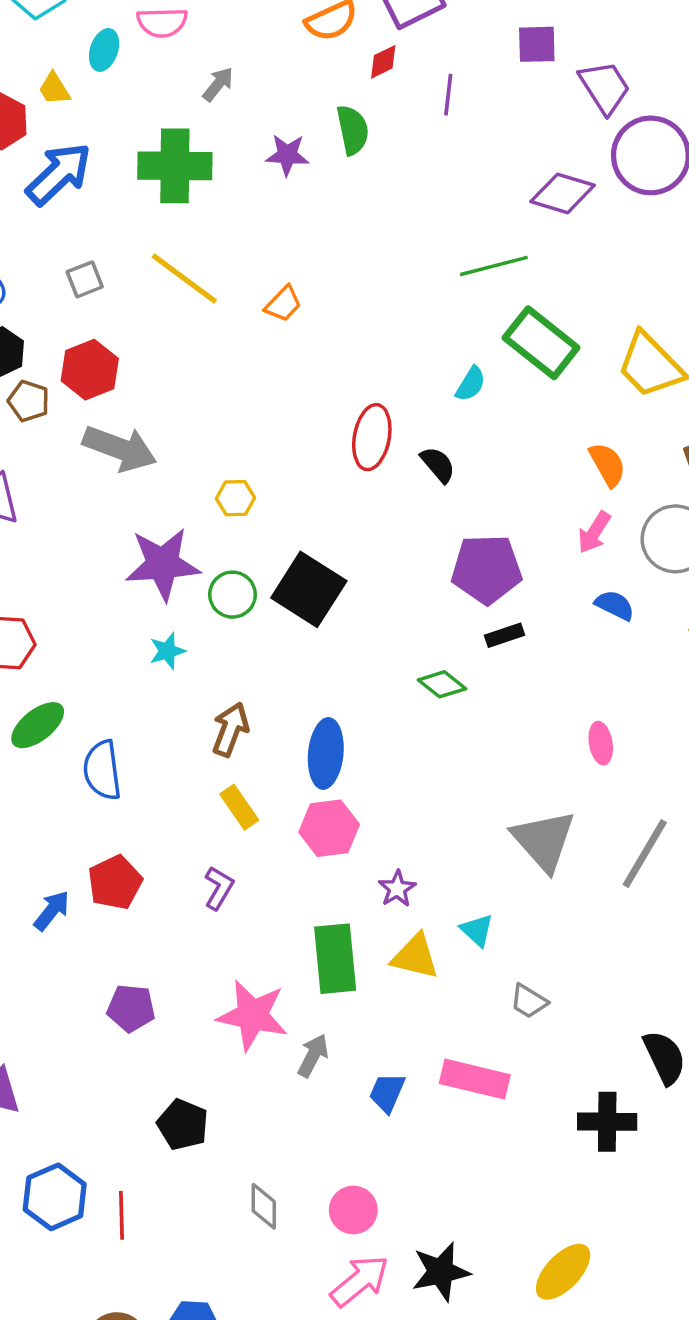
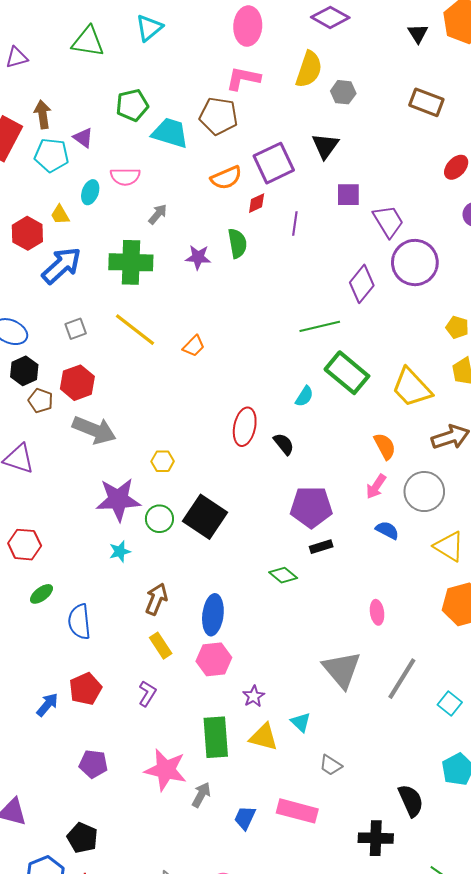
purple diamond: (563, 193) -> (362, 284), turned -69
green ellipse: (38, 725) -> (41, 594), size x0.7
black pentagon: (183, 1125) -> (82, 838), moved

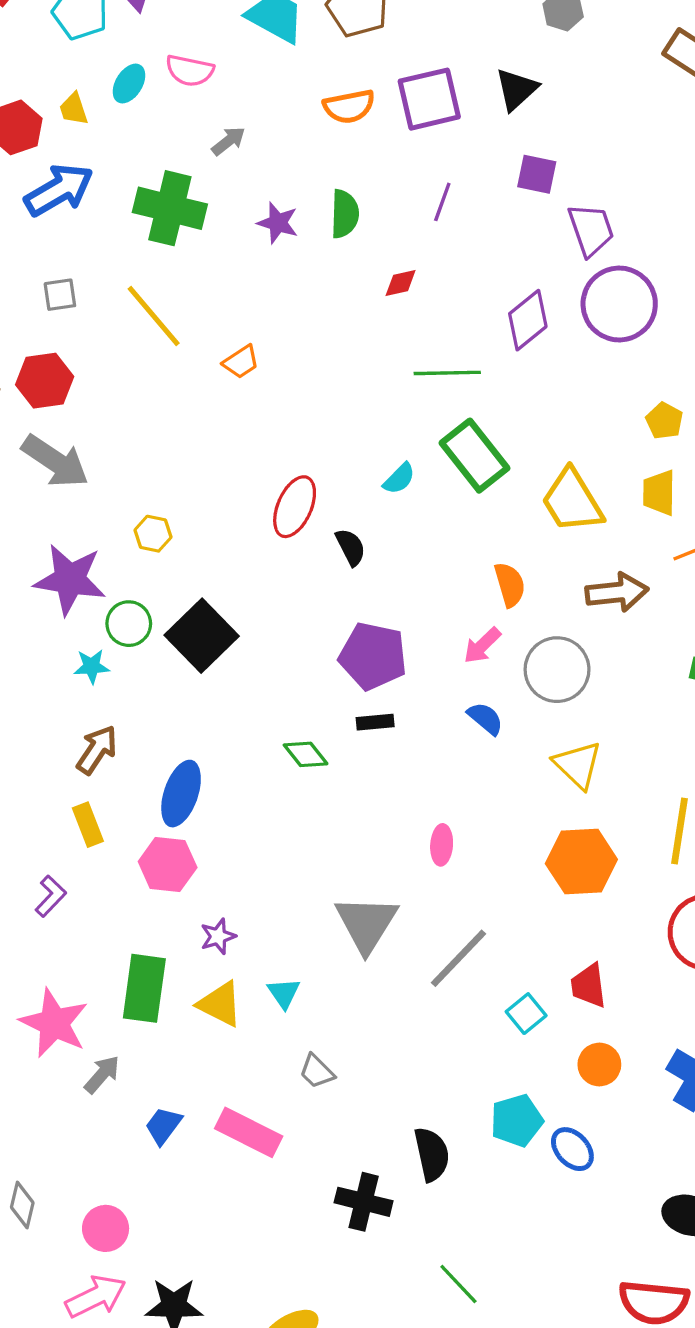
red diamond: (257, 203) -> (401, 283), moved
cyan star: (120, 551) -> (92, 666), moved

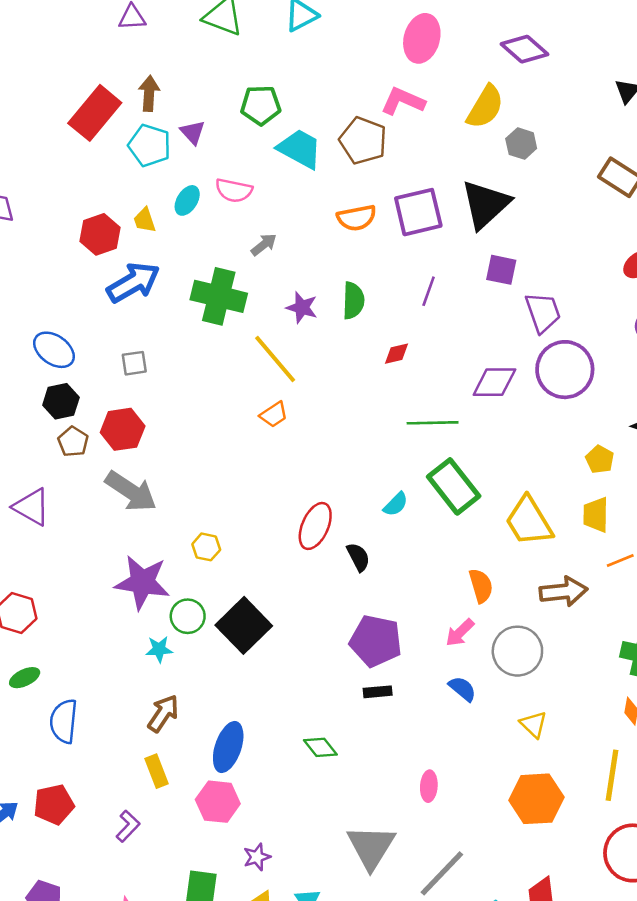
black triangle: (517, 89) -> (485, 204), size x1.5
yellow line: (154, 316) -> (275, 359), moved
purple diamond: (528, 320) -> (494, 382), turned 39
green diamond: (306, 754) -> (320, 747), moved
yellow triangle: (578, 765) -> (534, 724), size x0.7

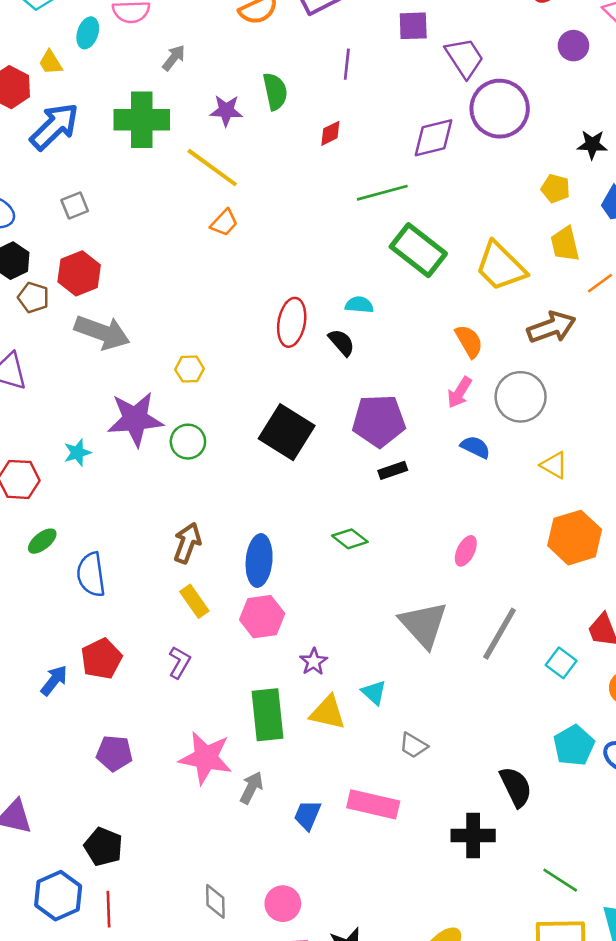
cyan semicircle: (396, 504) -> (359, 305), moved, turned -116
black square: (244, 625) -> (287, 432), moved
cyan star: (159, 649) -> (77, 453), moved
pink ellipse: (429, 786) -> (466, 551), turned 36

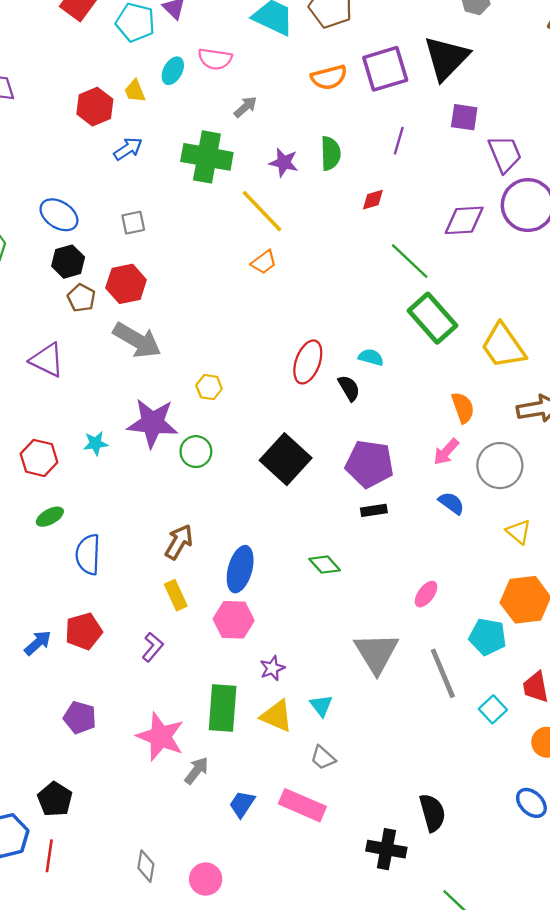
blue arrow: (54, 126) -> (128, 149), size x0.6
green line: (382, 193) -> (410, 261), turned 48
gray line: (500, 634) -> (443, 673), turned -63
gray trapezoid: (413, 745) -> (323, 758), moved
cyan pentagon: (574, 746) -> (488, 637), moved, turned 30

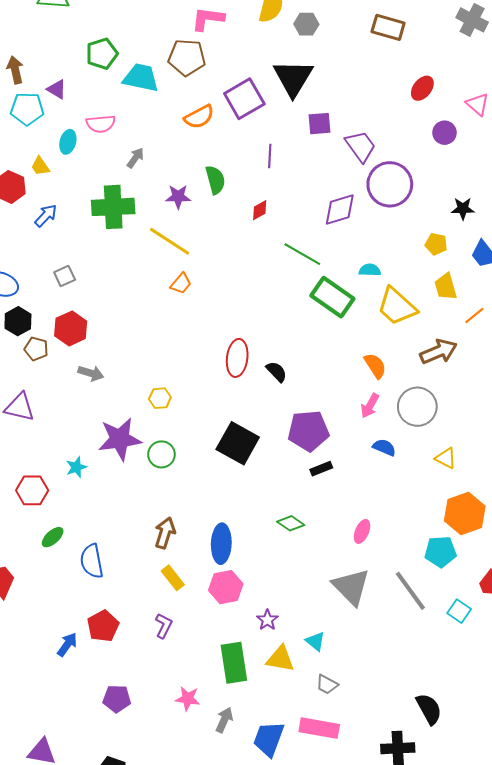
gray arrow: (137, 340) -> (91, 373), size x0.6
cyan semicircle: (371, 357) -> (370, 270), moved
pink ellipse: (426, 594) -> (362, 531), moved
pink star: (160, 736) -> (188, 699), size x0.6
blue trapezoid: (242, 804) -> (269, 739), size x1.5

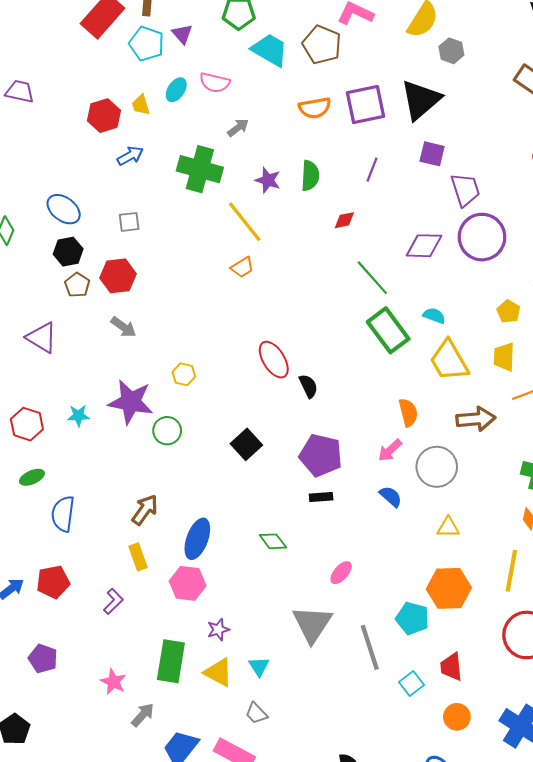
red ellipse: (237, 358) -> (274, 360), turned -57
black square: (238, 443) -> (246, 444), size x0.7
yellow triangle: (446, 458) -> (448, 527), turned -45

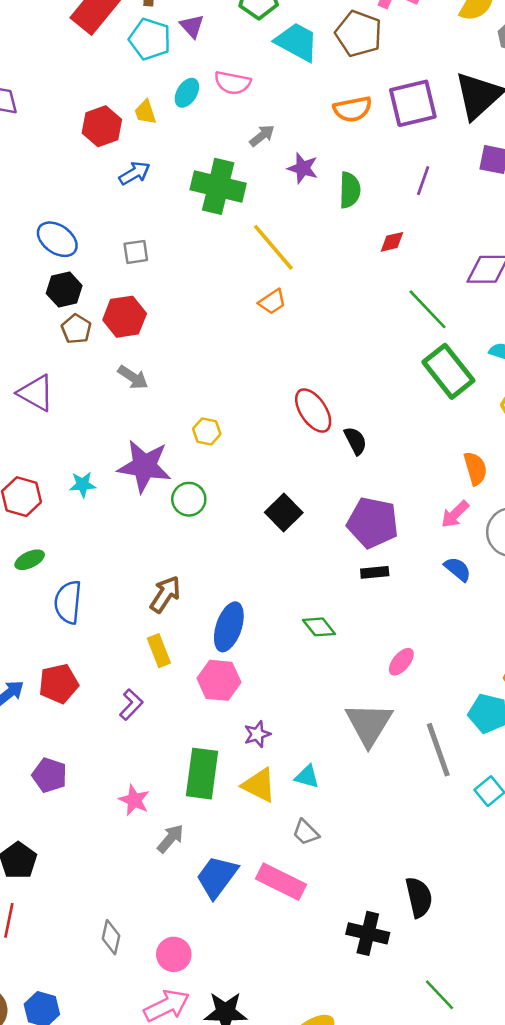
purple star: (268, 180) -> (303, 168), moved
cyan triangle: (259, 667) -> (307, 777), turned -40

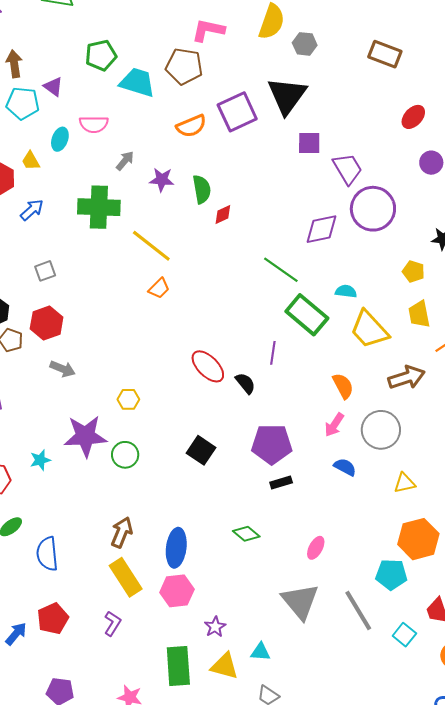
purple line: (423, 181) -> (273, 353), moved
red diamond: (392, 242) -> (223, 215), moved
yellow rectangle: (159, 651) -> (126, 577), size x1.5

